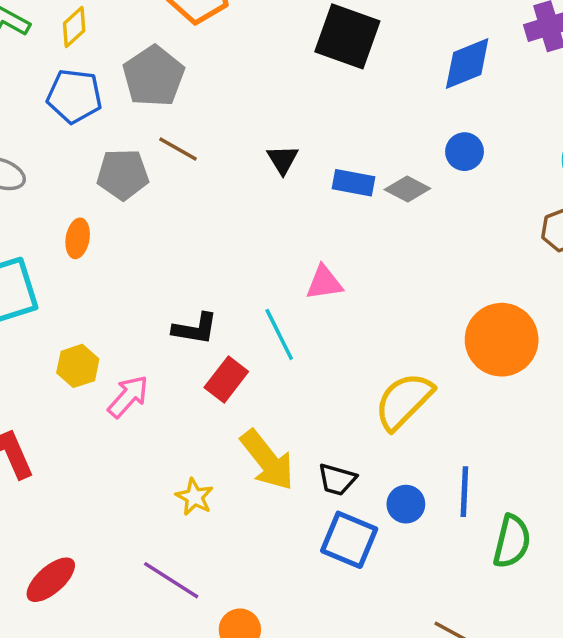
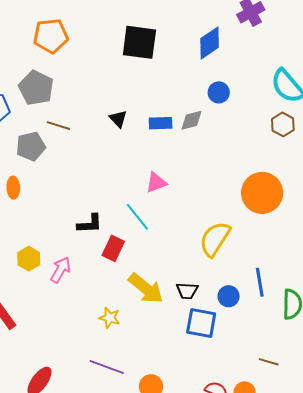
gray diamond: (407, 189) -> (191, 120), turned -30

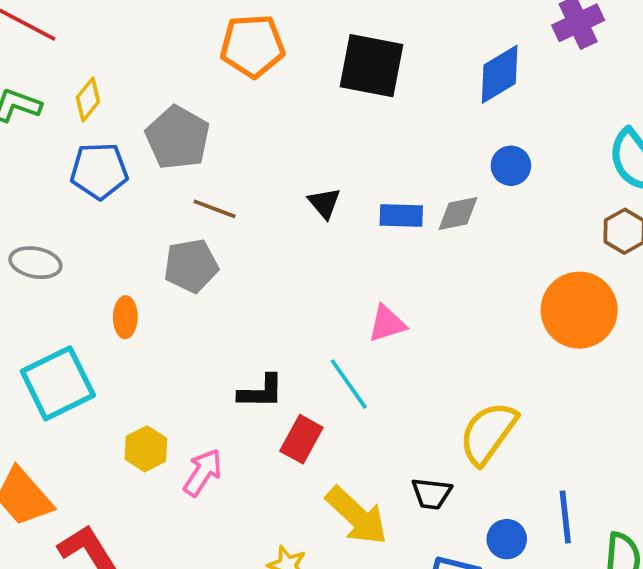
orange pentagon: (51, 36) -> (252, 46), moved
gray pentagon: (31, 146) -> (191, 266), moved
orange circle: (262, 193) -> (579, 310), moved
black trapezoid: (187, 291) -> (432, 494), moved

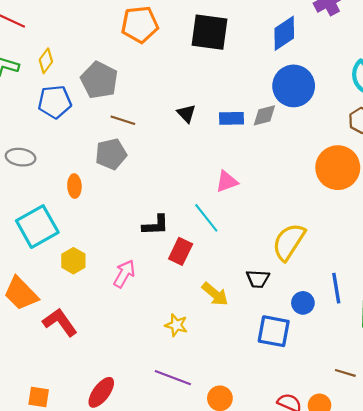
blue circle: (511, 166) -> (294, 86), size x1.8
yellow hexagon: (146, 449) -> (73, 261), moved
yellow arrow: (357, 516) -> (215, 294), size x0.7

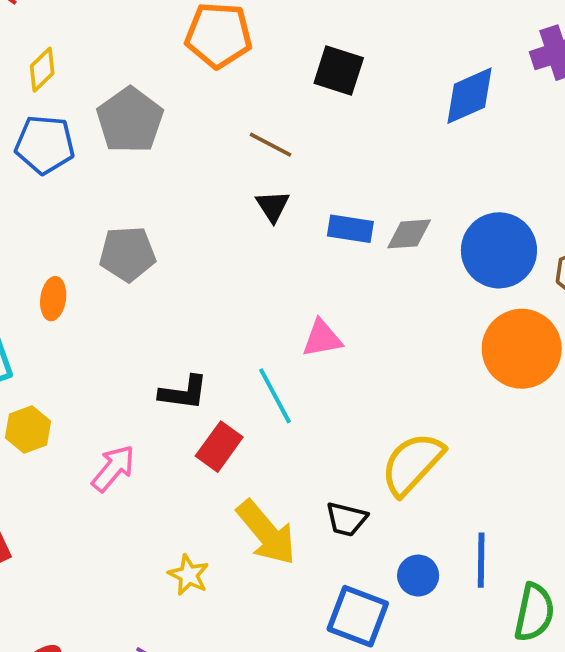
black square: (209, 32) -> (339, 71), size x0.7
blue circle: (294, 86) -> (499, 250), moved
brown line: (123, 120) -> (271, 145), moved
yellow arrow: (215, 294) -> (266, 533), size x1.4

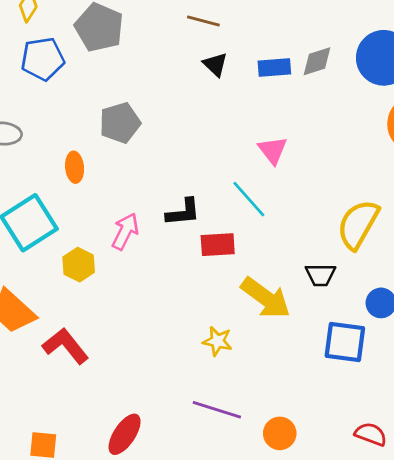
pink triangle: (322, 338) -> (273, 150), turned -44
red rectangle: (219, 447) -> (218, 245), turned 64
pink arrow: (113, 468) -> (125, 231), moved

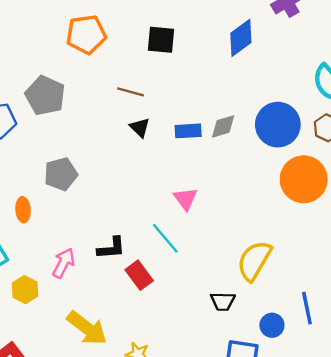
red rectangle: (218, 245) -> (139, 275), turned 56
yellow arrow: (266, 298) -> (87, 328), moved

